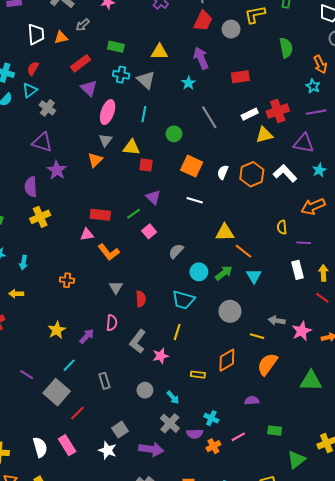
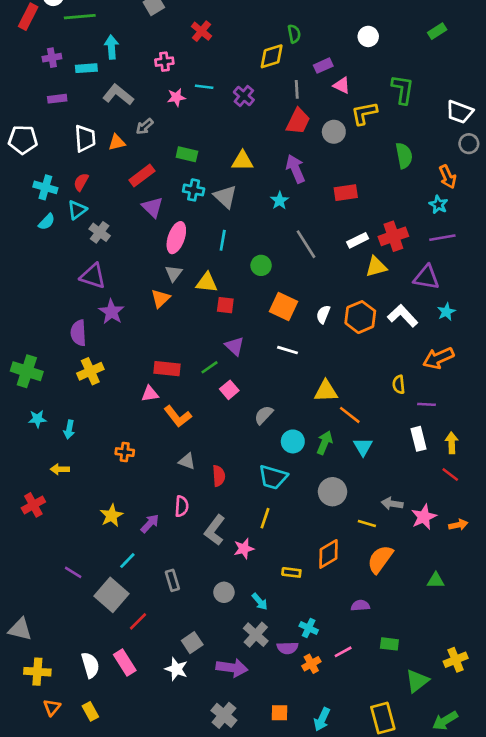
green arrow: (224, 273) -> (325, 443), turned -30
gray triangle: (116, 287) -> (187, 461), turned -40
green triangle: (311, 381) -> (436, 580), size x0.6

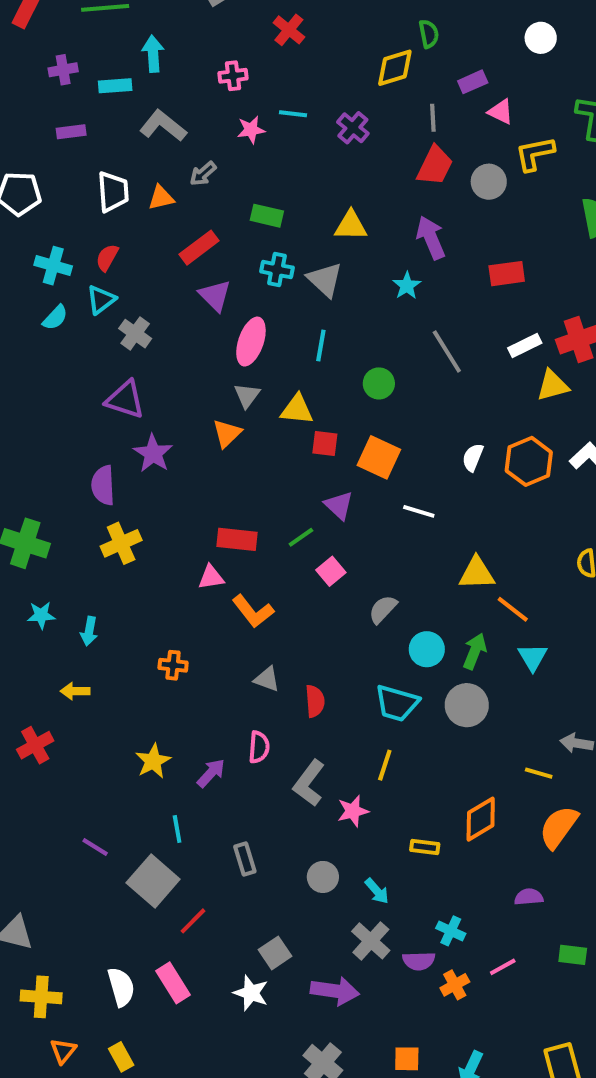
orange square: (284, 306) -> (379, 457), moved
gray circle: (333, 492) -> (467, 705), moved
cyan line: (127, 561) -> (177, 829), turned -54

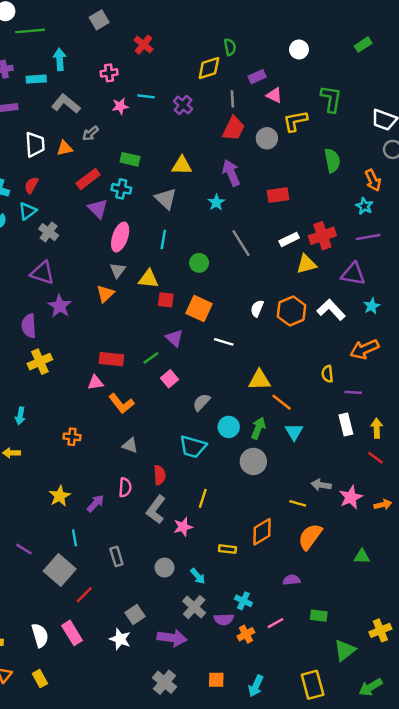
cyan cross: (277, 270) -> (121, 189), moved
red semicircle: (315, 701) -> (160, 475), moved
cyan trapezoid: (397, 703) -> (193, 447), moved

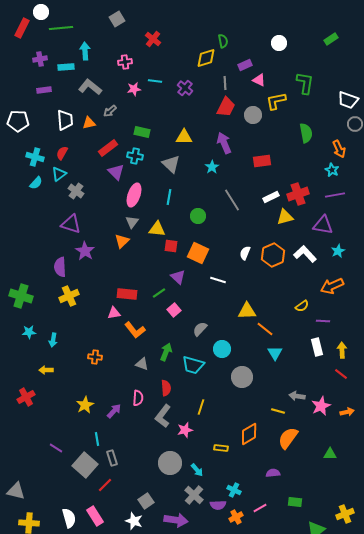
yellow semicircle: (327, 374) -> (302, 306), turned -120
green arrow: (258, 428) -> (166, 352), moved
gray rectangle: (116, 556) -> (112, 458), moved
gray circle: (165, 568) -> (170, 463), size x1.5

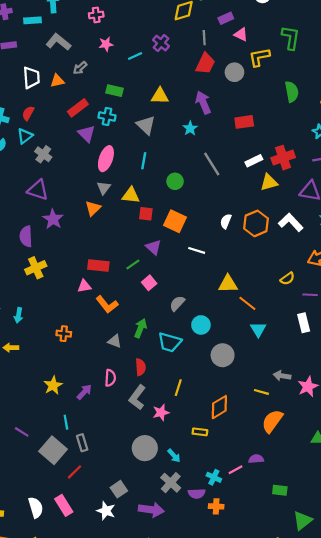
cyan line: (155, 81) -> (135, 56), moved, turned -32
orange diamond: (249, 434) -> (219, 407), moved
pink line: (260, 508) -> (236, 470), moved
orange cross: (236, 517) -> (216, 506), turned 32

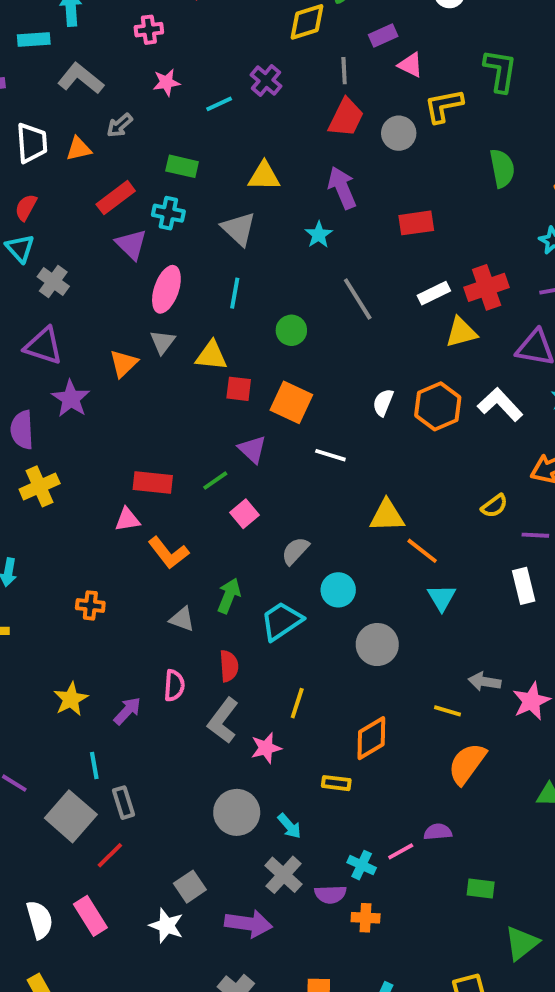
cyan triangle: (25, 136) -> (20, 248), turned -35
orange triangle: (93, 208) -> (124, 363), moved
cyan trapezoid: (170, 342) -> (282, 621), turned 130

